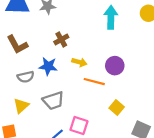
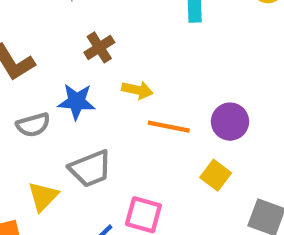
purple circle: (115, 66) -> (230, 122), moved
yellow triangle: (21, 106) -> (43, 196), moved

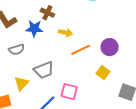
brown cross: (99, 47) -> (47, 13), turned -32
blue star: (77, 102) -> (34, 28), moved
orange line: (169, 127) -> (81, 50), turned -36

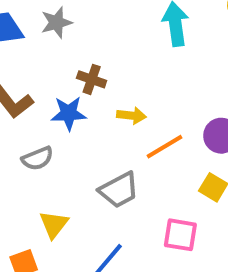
gray trapezoid: (44, 70) -> (119, 190), moved
pink square: (69, 92) -> (180, 235), moved

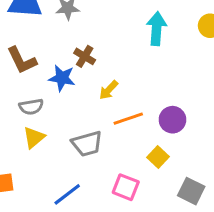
yellow arrow: (131, 116) -> (109, 90), turned 115
yellow triangle: (54, 224) -> (34, 137), moved

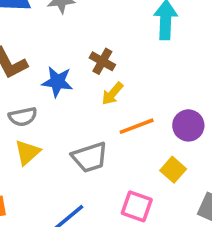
brown cross: (85, 56) -> (102, 61), moved

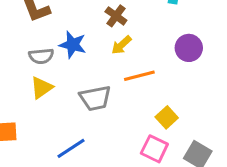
blue star: (57, 82) -> (73, 45), moved
purple circle: (188, 125) -> (189, 48), moved
pink square: (137, 206) -> (154, 149), moved

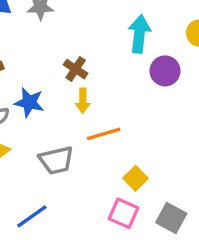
yellow arrow: (121, 45) -> (83, 101), turned -45
purple circle: (189, 48) -> (165, 71), moved

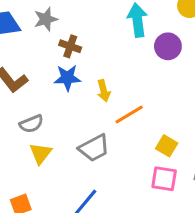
brown cross: (76, 69) -> (70, 46), moved
blue star: (29, 102) -> (67, 78), moved

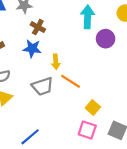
orange line: (129, 115) -> (71, 81), turned 54
gray trapezoid: (94, 148) -> (42, 86), moved

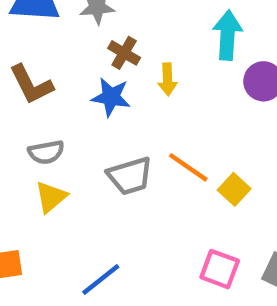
yellow arrow: (56, 62) -> (168, 79), moved
yellow square: (93, 107) -> (234, 189), moved

